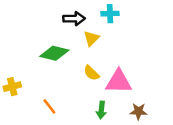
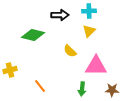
yellow triangle: (91, 38) -> (89, 31), moved
green diamond: (54, 53) -> (33, 35), moved
yellow semicircle: (91, 73) -> (70, 51), moved

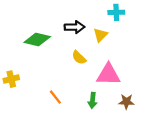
cyan cross: (89, 11) -> (116, 12), moved
black arrow: (60, 15) -> (74, 27), moved
orange line: (40, 86) -> (55, 97), moved

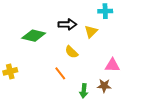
pink triangle: (108, 74) -> (112, 65), moved, size x0.7
orange line: (55, 97) -> (60, 73), moved
brown star: (126, 102) -> (104, 86), moved

